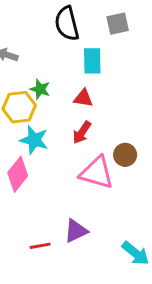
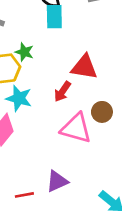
cyan rectangle: (92, 61) -> (54, 17), moved
red triangle: (83, 98) -> (84, 67), moved, size x1.5

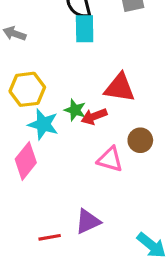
green star: (24, 52) -> (75, 110), moved
red arrow: (62, 91) -> (94, 116), turned 35
pink triangle: (76, 128) -> (110, 159), size x0.7

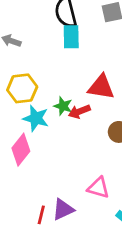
pink triangle: (110, 159) -> (98, 188), moved
purple triangle: (88, 221) -> (63, 209), moved
red line: (50, 237) -> (41, 215), turned -66

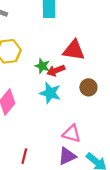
cyan star: (36, 118) -> (50, 93), moved
purple triangle: (63, 209) -> (67, 156), moved

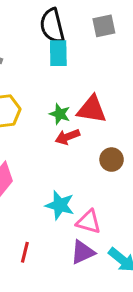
green star: (42, 66) -> (60, 114), moved
cyan star: (50, 93) -> (60, 205), moved

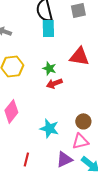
red triangle: (92, 109) -> (79, 56), moved
brown circle: (112, 160) -> (83, 121), moved
pink triangle: (89, 222) -> (80, 141), moved, turned -30

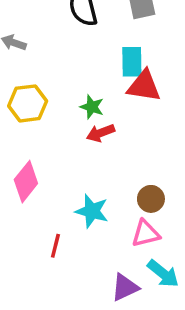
cyan rectangle: (48, 28) -> (132, 62), moved
red line: (26, 159) -> (55, 246), moved
purple triangle: (64, 159) -> (125, 287), moved

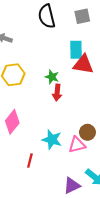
red arrow: (101, 133) -> (57, 93), turned -63
pink triangle: (146, 234) -> (77, 145), moved

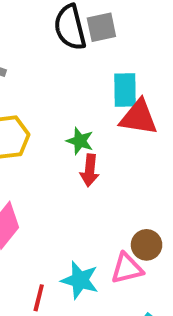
gray square: (82, 16) -> (101, 27), moved
cyan star: (52, 140) -> (80, 280), moved

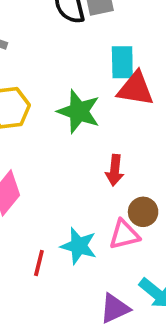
green star: (80, 141) -> (79, 111), size x1.6
red arrow: (90, 170) -> (115, 170), moved

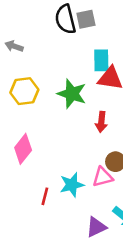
red arrow: (115, 170) -> (101, 122), moved
cyan star: (79, 246) -> (72, 185), turned -30

